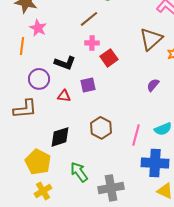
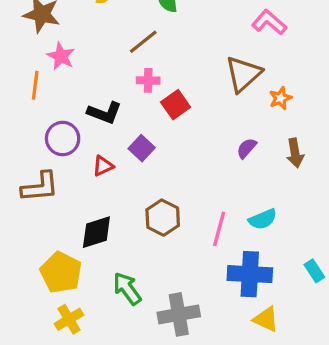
purple square: (88, 85) -> (142, 148), turned -35
red triangle: (64, 96) -> (103, 166), turned -32

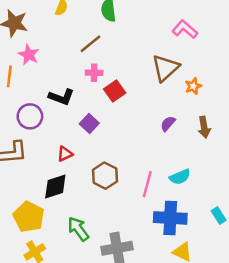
red triangle: (103, 166) -> (65, 154), moved

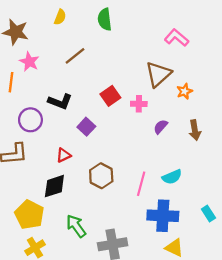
brown line: (90, 44) -> (75, 56), moved
pink cross: (94, 73) -> (139, 104), moved

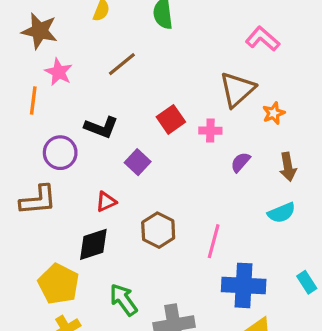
cyan semicircle: (172, 177) -> (282, 213), moved

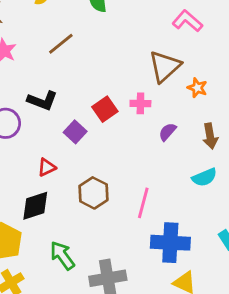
orange star: (274, 113) -> (197, 88), turned -30
red square: (171, 119) -> (105, 109), moved

